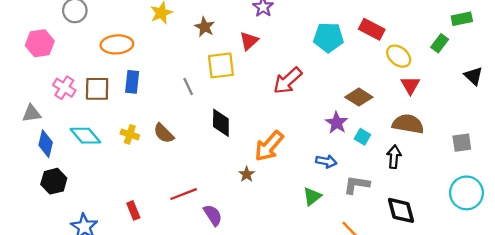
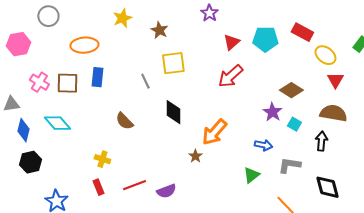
red triangle: (249, 41) -> (231, 42), moved
yellow cross: (130, 134) -> (102, 159), moved
red line: (184, 194) -> (134, 185), moved
purple semicircle: (213, 215) -> (166, 191), turned 102

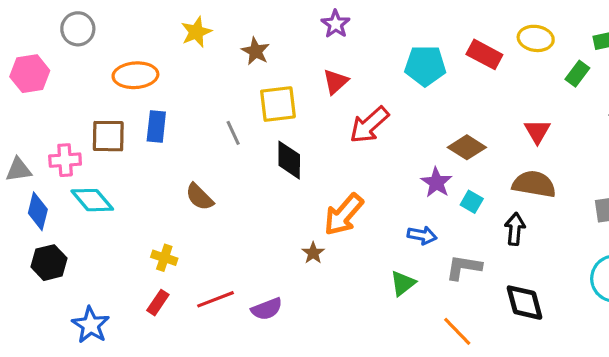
red triangle: (231, 42) -> (336, 82), moved
yellow ellipse: (325, 55) -> (536, 38), moved, turned -30
pink cross: (39, 82) -> (65, 160), moved, turned -36
black diamond: (173, 112) -> (289, 160), moved
red rectangle: (98, 187) -> (158, 303), turned 56

